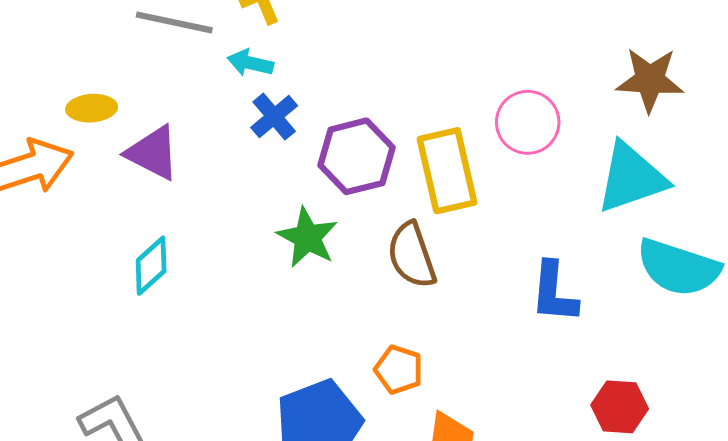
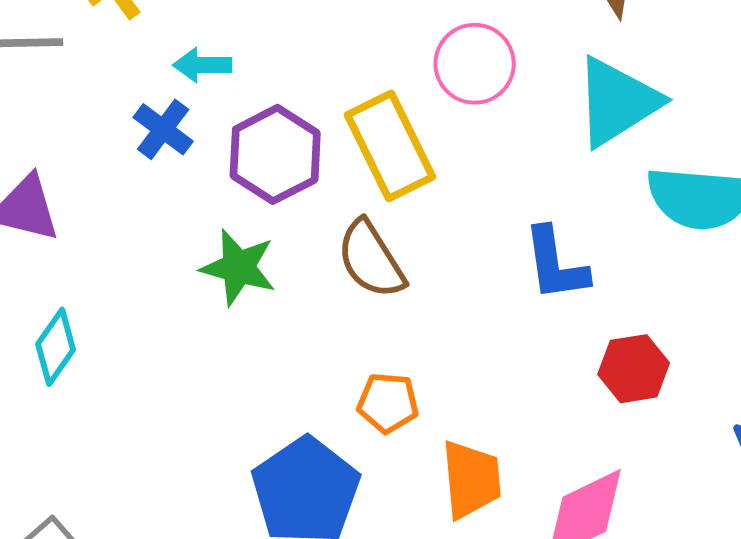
cyan arrow: (250, 63) -> (202, 65), moved
red hexagon: (620, 407) -> (634, 369), moved

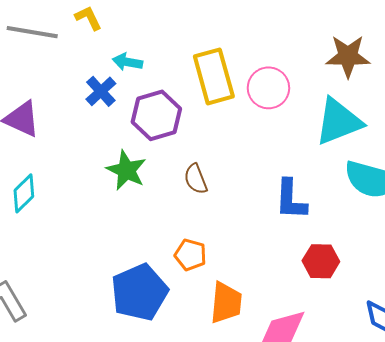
yellow rectangle: (390, 146) -> (214, 76), moved
brown semicircle: (371, 259) -> (196, 179), size x0.7

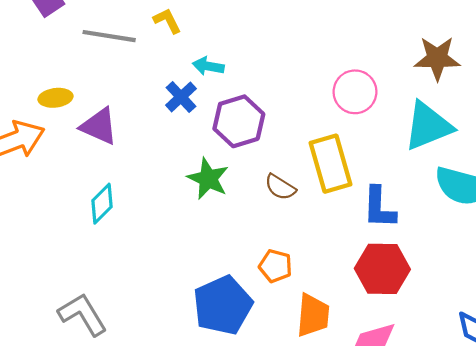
yellow rectangle: (214, 76) -> (330, 164), moved
brown semicircle: (196, 179) -> (280, 187), turned -36
red hexagon: (321, 261) -> (382, 269), moved, size x1.4

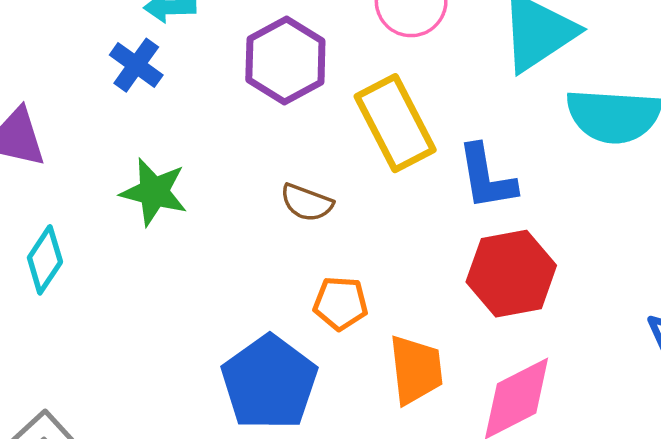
purple hexagon: (239, 121) -> (285, 60), moved
green star: (208, 179) -> (154, 192), moved
brown semicircle: (280, 187) -> (307, 203), moved

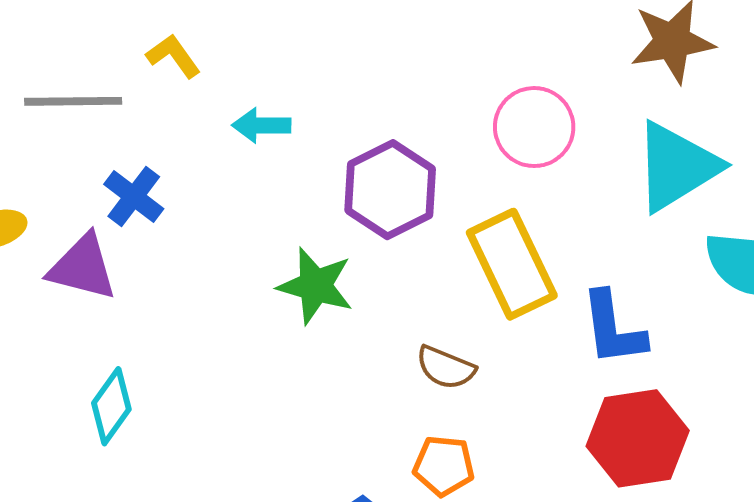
blue cross: (136, 65) -> (134, 196), moved
green star: (154, 192) -> (315, 286), moved
brown semicircle: (307, 203) -> (446, 368), moved

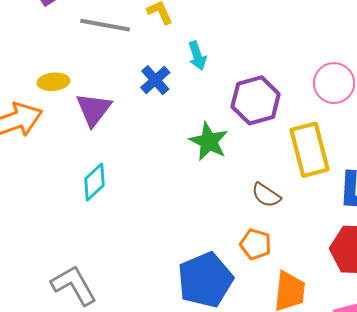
cyan arrow: (261, 125) -> (197, 56), turned -120
blue cross: (134, 196) -> (155, 80), moved
purple triangle: (83, 267) -> (94, 109), turned 42

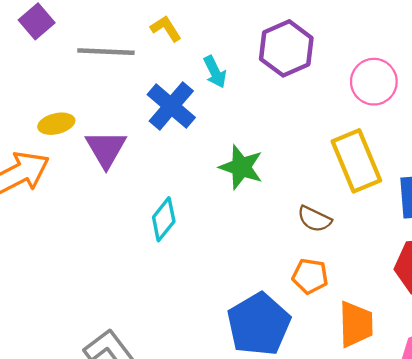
blue cross: (155, 80) -> (171, 106), size x1.4
purple hexagon: (256, 100) -> (286, 48), moved
cyan diamond: (95, 182) -> (164, 219), moved

